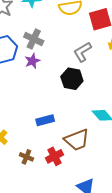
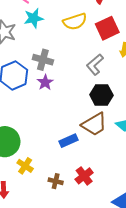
black hexagon: (72, 79) -> (101, 95), moved
brown trapezoid: (77, 140) -> (94, 124), moved

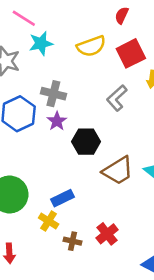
black hexagon: (101, 95) -> (86, 142), moved
blue rectangle: (68, 141) -> (63, 198), moved
yellow cross: (25, 166) -> (49, 221), moved

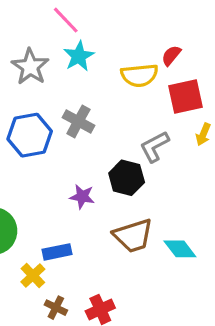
red semicircle: (122, 15) -> (171, 55), moved
cyan star: (41, 43) -> (79, 56), turned -30
purple star: (57, 121) -> (82, 197), moved, turned 30
black hexagon: (86, 142) -> (127, 178), moved

